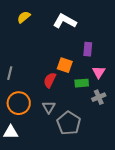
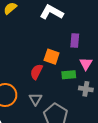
gray cross: (99, 97) -> (86, 89), turned 32

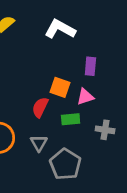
pink triangle: (86, 64) -> (85, 97), moved, turned 40
green rectangle: (69, 75) -> (71, 119), moved

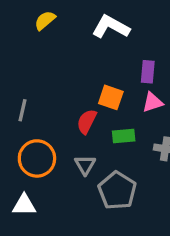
pink triangle: (85, 97) -> (153, 102), moved

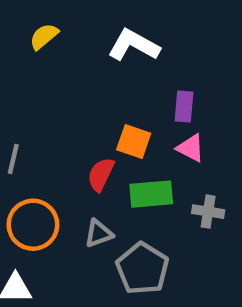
pink triangle: (153, 102) -> (191, 148), turned 45
green rectangle: (124, 136) -> (151, 194), size x1.4
gray triangle: (85, 165) -> (99, 233), turned 40

